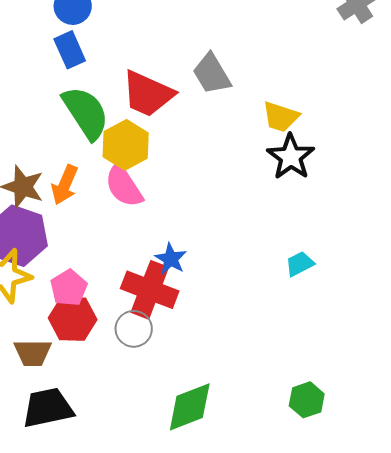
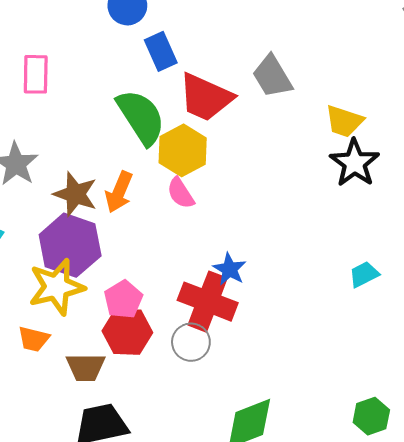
blue rectangle: (70, 50) -> (161, 51), moved
pink semicircle: (124, 186) -> (181, 193), size x0.7

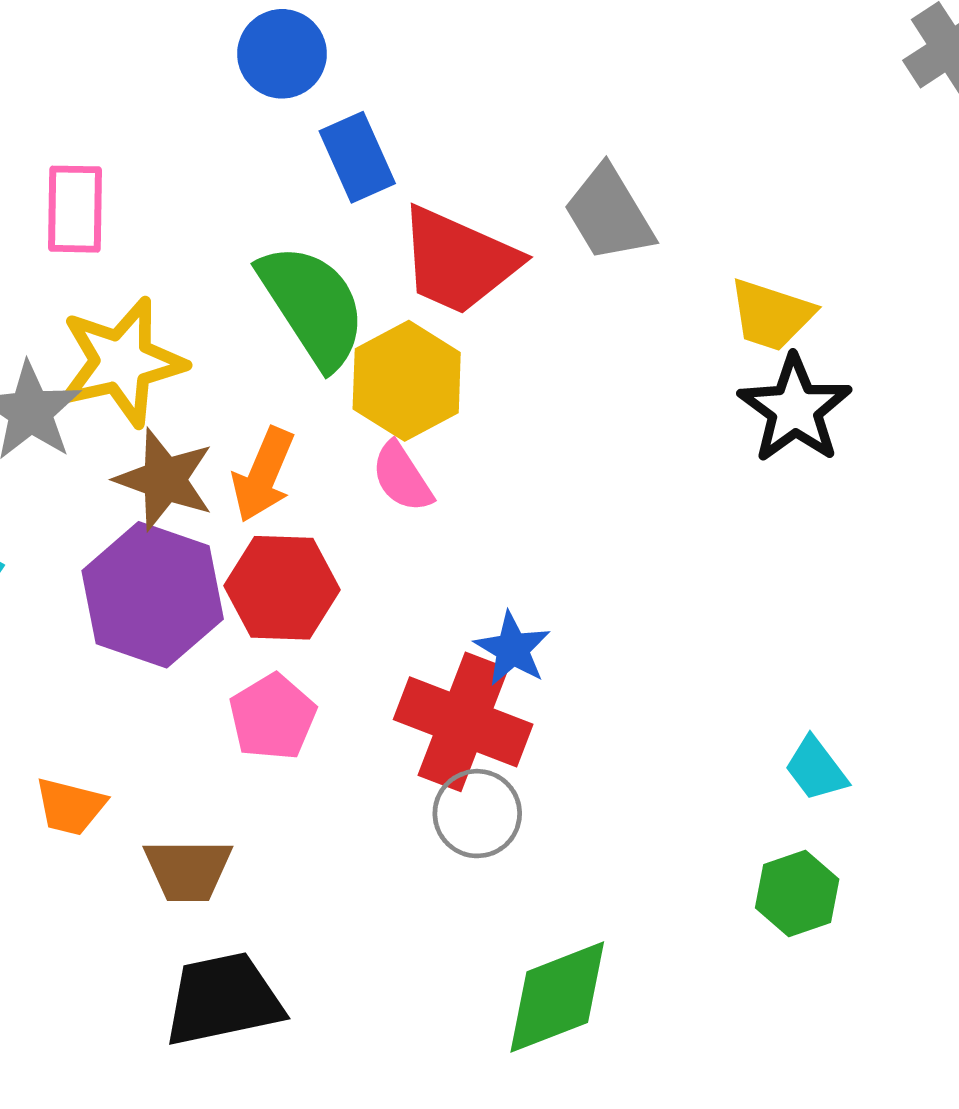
cyan trapezoid: (364, 274) -> (816, 769), moved, turned -100
yellow star: (57, 287) -> (122, 362), moved
red hexagon: (127, 332) -> (282, 588), moved
gray circle: (191, 342) -> (477, 814), moved
green hexagon: (371, 416) -> (797, 894), moved

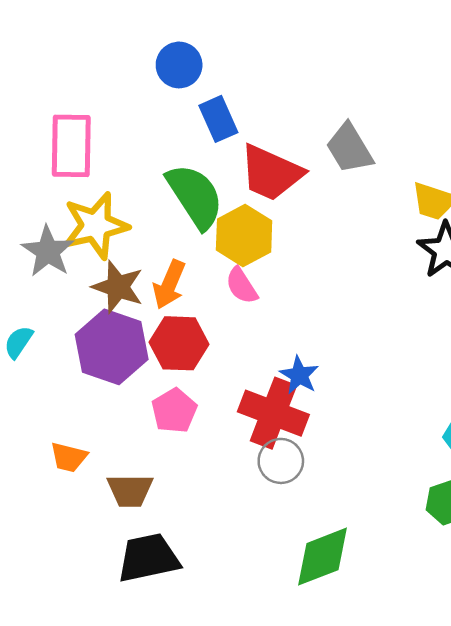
pink rectangle: (75, 209) -> (71, 146), size x1.4

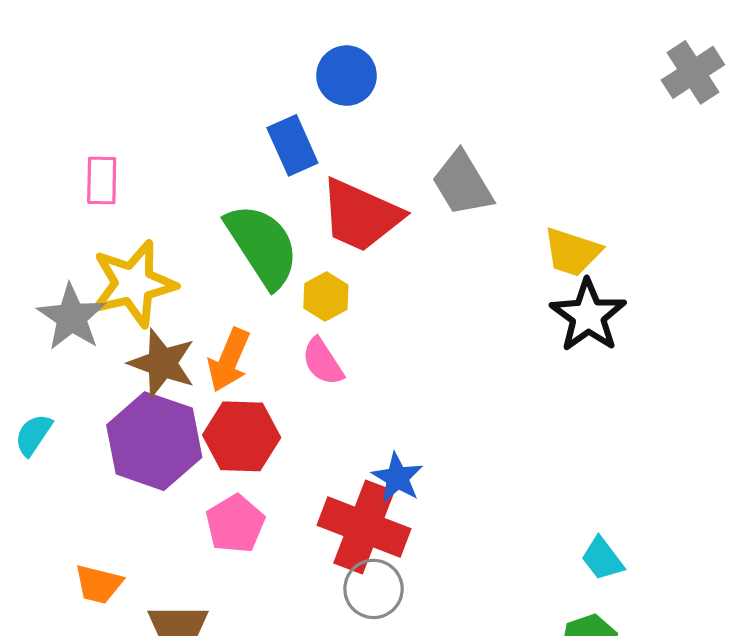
blue circle: (179, 65) -> (346, 76), moved
pink rectangle: (71, 146) -> (102, 180), size x0.6
yellow hexagon: (244, 235) -> (326, 296), size x0.6

